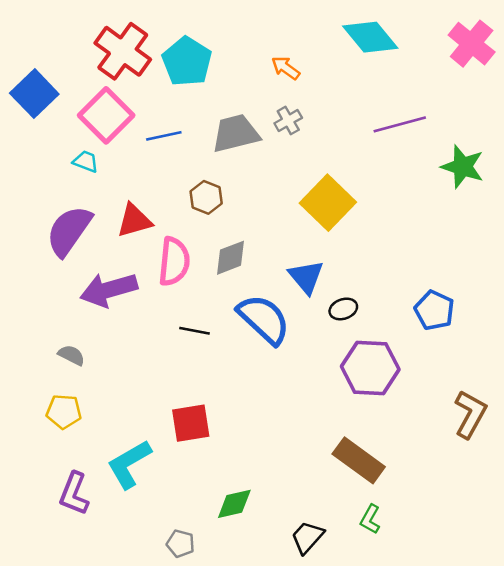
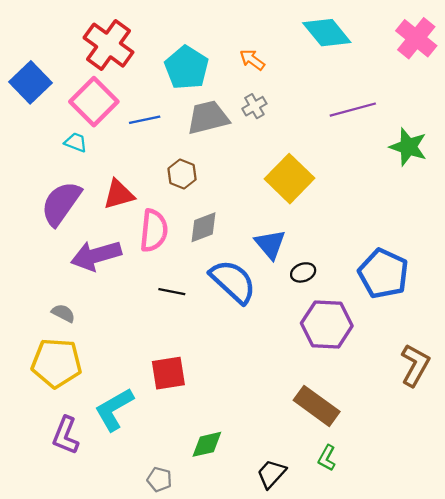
cyan pentagon: (187, 62) -> (187, 68), moved
blue pentagon: (434, 310) -> (383, 274), size x1.4
yellow pentagon: (64, 412) -> (56, 363), size x1.6

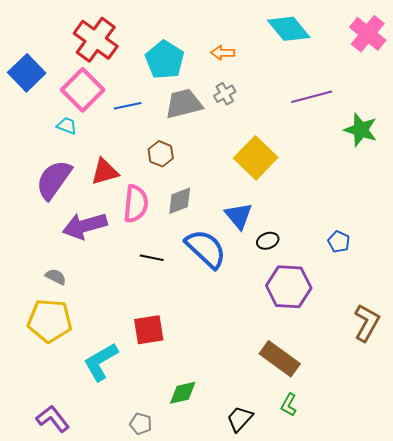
orange arrow: (252, 60) -> (223, 53), turned -35
blue pentagon: (383, 274) -> (339, 242), size x0.5
purple L-shape: (66, 435) -> (53, 419), moved, turned 120

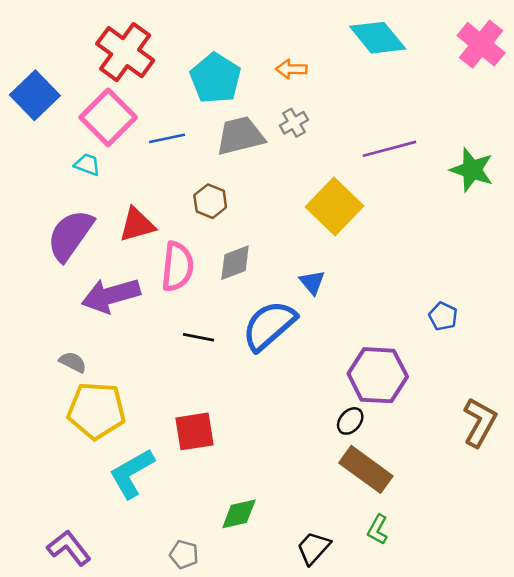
purple line: (312, 97) -> (389, 149), moved
blue triangle: (239, 216) -> (312, 282), size x0.7
black ellipse: (268, 241) -> (350, 421), moved, turned -30
blue semicircle: (206, 249) -> (269, 325), turned -84
yellow pentagon: (50, 321) -> (96, 411), moved

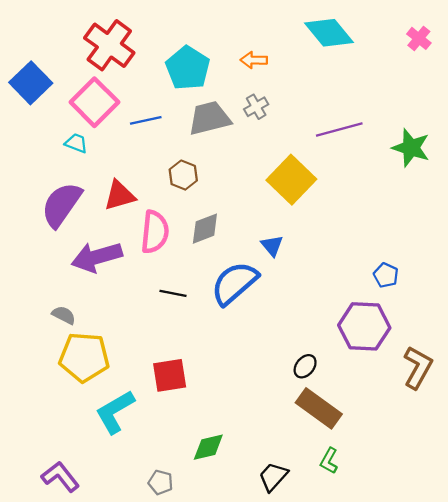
pink cross: (481, 44) -> (419, 38), size x0.6
purple hexagon: (378, 375) -> (364, 326), moved

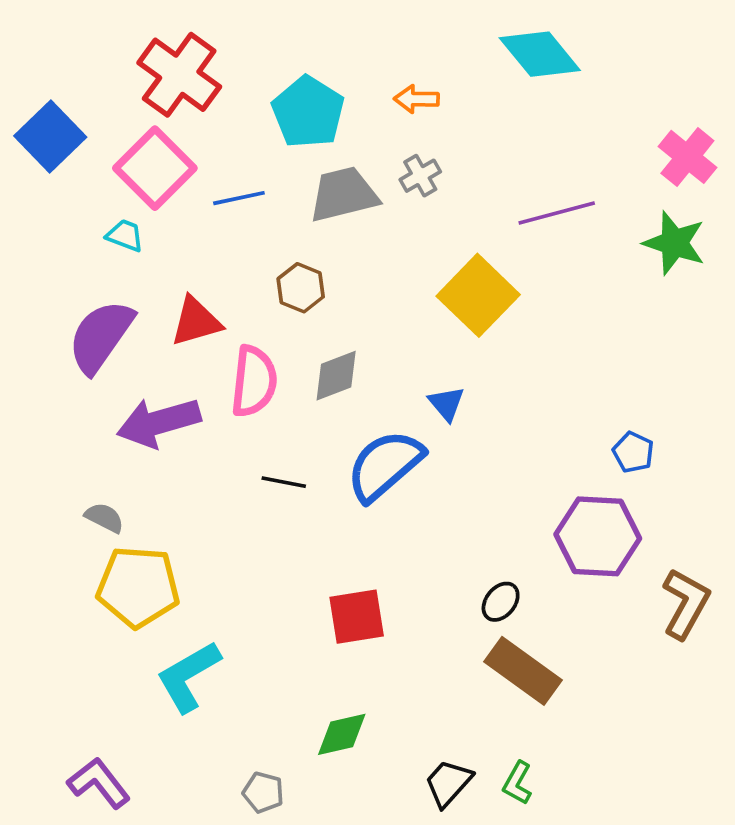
pink cross: (419, 38) -> (687, 157), moved, size x1.4
red square: (170, 375) -> (357, 617), moved
green L-shape: (329, 461) -> (517, 783), moved

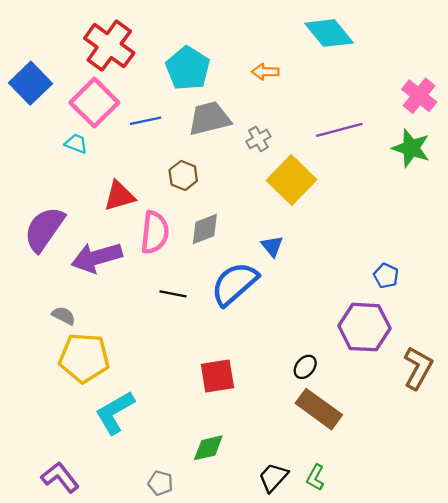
orange arrow: (416, 99) -> (265, 72), moved
gray cross: (420, 176) -> (258, 139), moved
purple semicircle: (101, 336) -> (44, 229), moved

